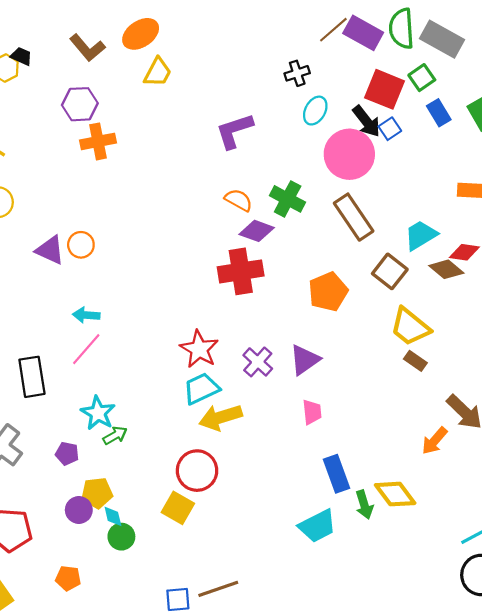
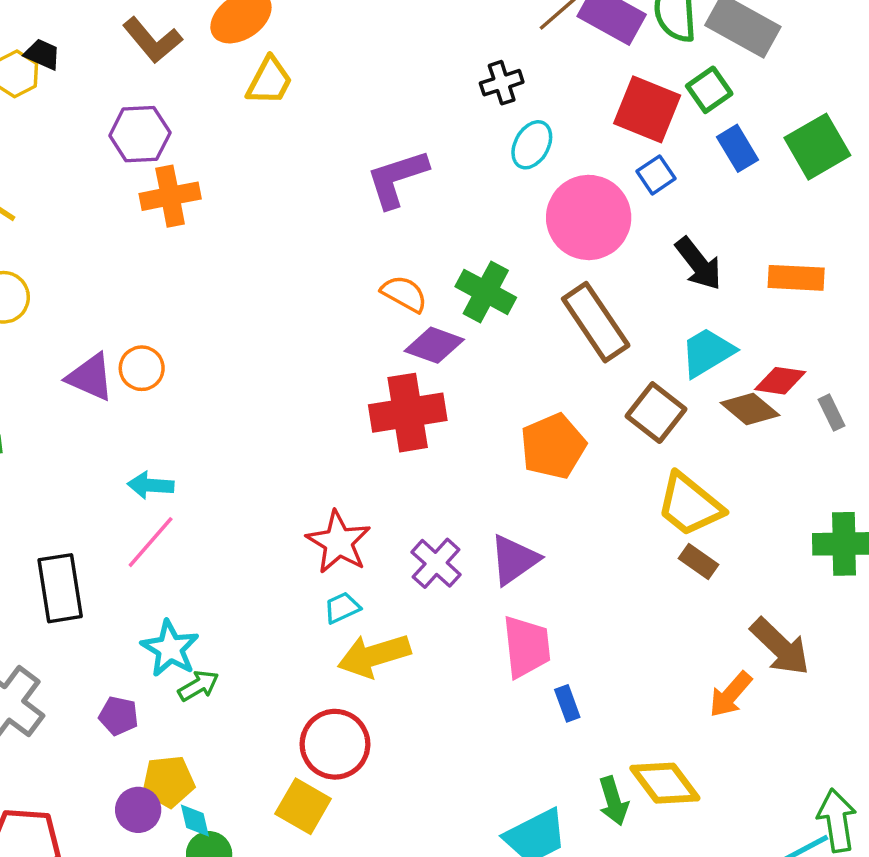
black arrow: (366, 121) -> (699, 264), moved
cyan trapezoid: (201, 389) -> (342, 608), size x0.6
pink trapezoid: (312, 412) -> (527, 647), size x1.5
blue rectangle: (337, 474) -> (567, 703), moved, size x0.6

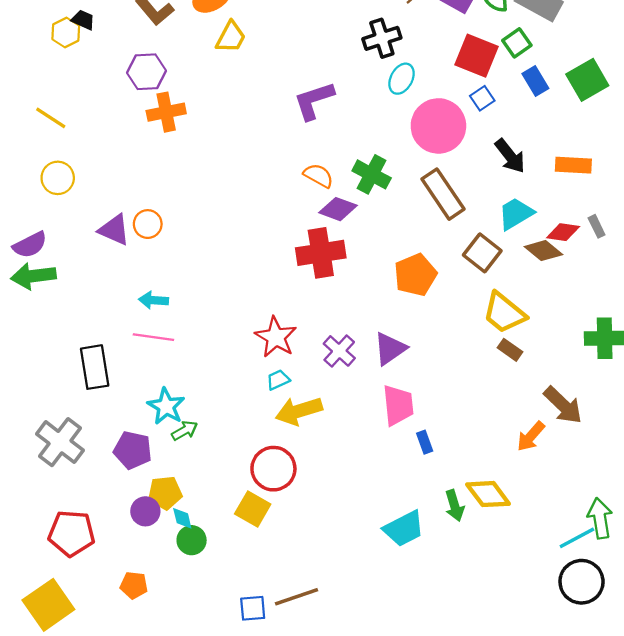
black cross: (502, 83) -> (382, 38), size x1.4
gray rectangle: (832, 413) -> (597, 226), moved
pink line: (151, 542) -> (153, 337), turned 57
purple pentagon: (119, 716) -> (133, 450), size x1.5

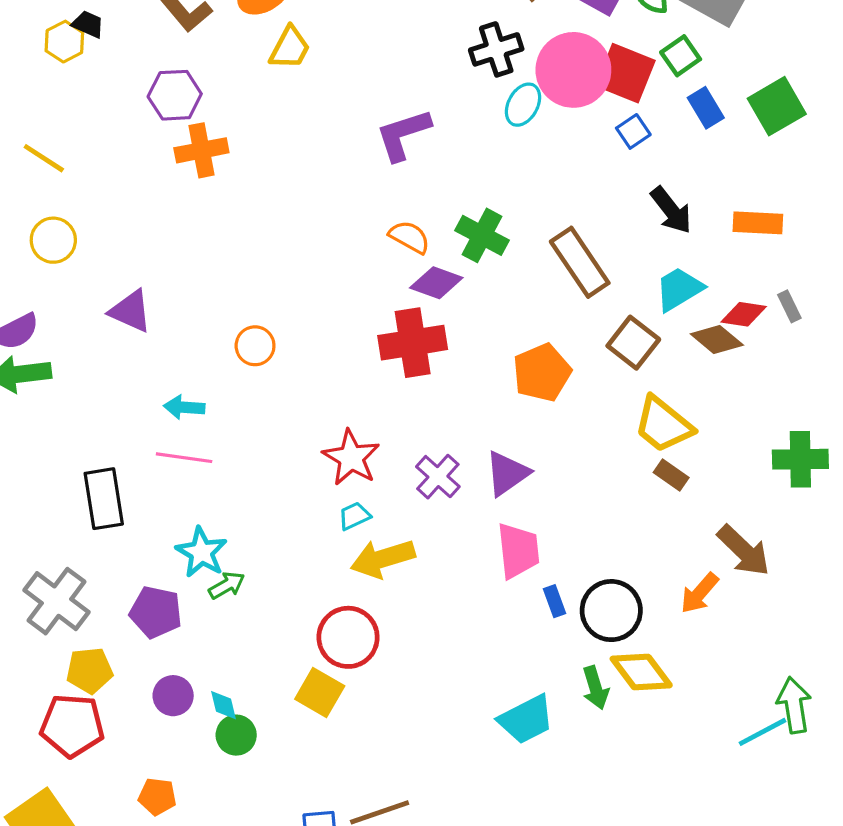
pink circle: (438, 126) -> (573, 70), moved
orange circle: (148, 224) -> (255, 346), moved
yellow pentagon: (165, 493) -> (90, 670), moved
black circle: (582, 582) -> (611, 611), moved

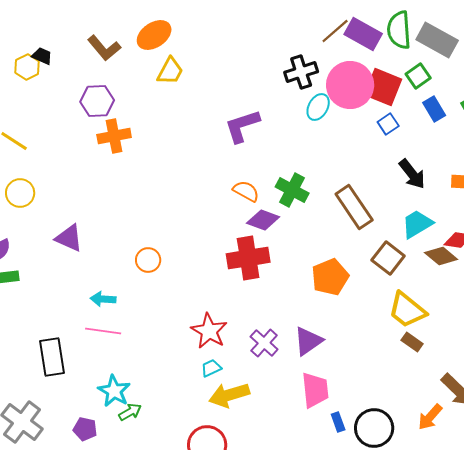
purple pentagon: (156, 612) -> (85, 429), size x0.7

